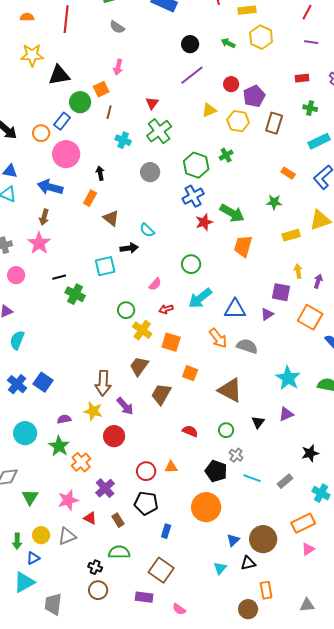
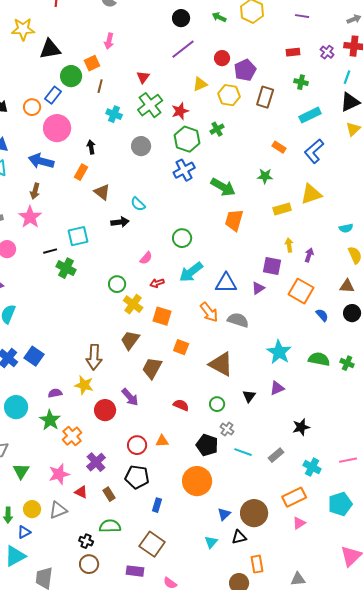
red star: (204, 222) -> (180, 111), moved
cyan square: (105, 266) -> (78, 236), moved
purple arrow: (125, 406) -> (130, 397), moved

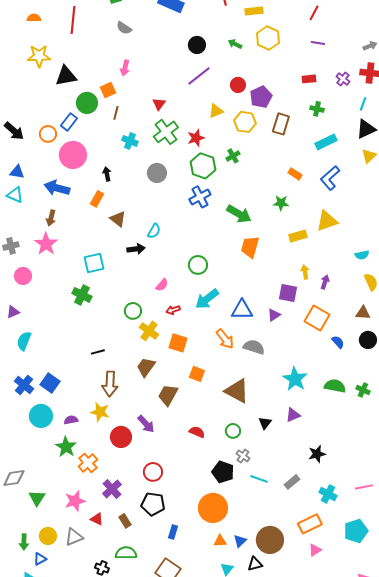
cyan semicircle: (138, 204) -> (154, 231), turned -105
black line: (50, 251) -> (98, 352), moved
cyan circle: (16, 407) -> (41, 416), moved
orange triangle: (162, 441) -> (220, 541), moved

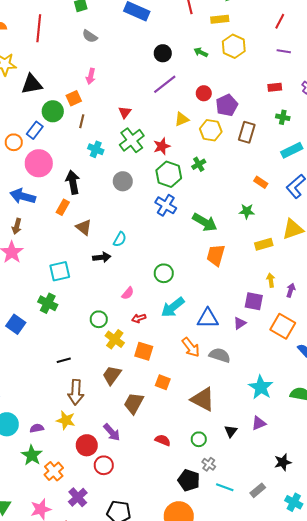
black arrow: (107, 174) -> (73, 182), size x1.6
blue cross: (200, 197) -> (166, 205), turned -30
blue square: (50, 383) -> (16, 324), moved
red circle: (153, 472) -> (104, 465), moved

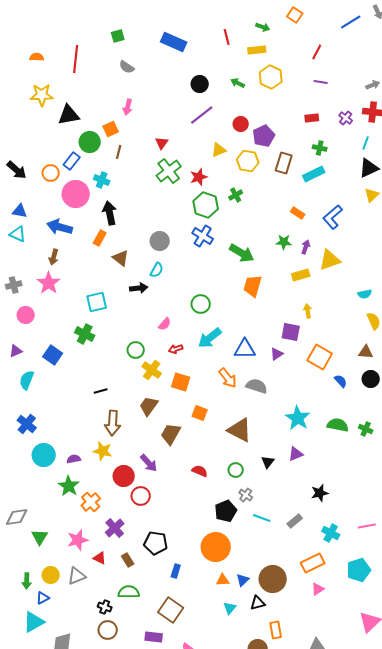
cyan cross: (96, 149) -> (102, 180), moved
cyan rectangle: (292, 150) -> (314, 174), moved
gray circle: (123, 181) -> (160, 241), moved
purple arrow: (291, 290) -> (306, 247), moved
black pentagon: (189, 480) -> (226, 511), turned 30

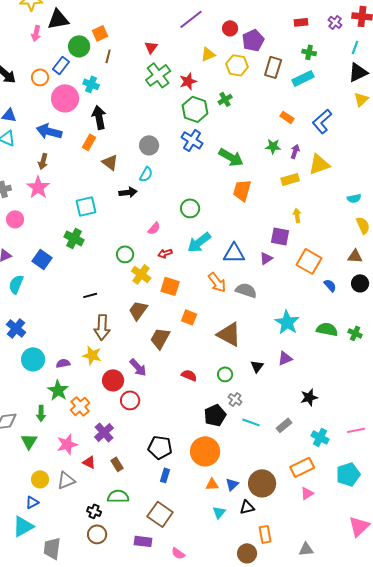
pink arrow: (128, 107) -> (36, 33), moved
black pentagon: (156, 543) -> (160, 447), moved
green arrow: (27, 581) -> (41, 413), moved

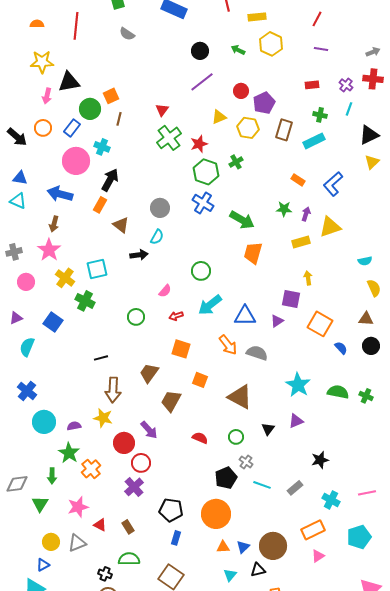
cyan line: (355, 47) -> (349, 109), moved
orange circle: (40, 77) -> (43, 128), moved
black arrow: (99, 117) -> (110, 180), turned 40
yellow cross: (141, 274) -> (65, 278), moved
purple cross: (104, 432) -> (134, 487), moved

